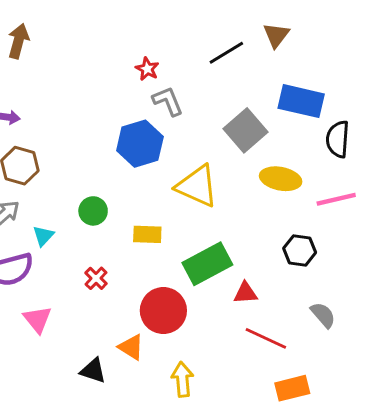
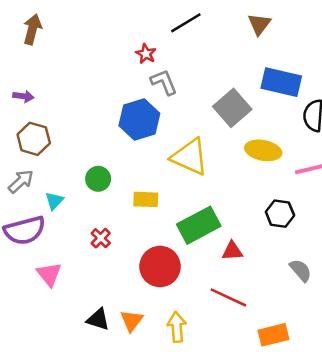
black line: (226, 53) -> (186, 23), moved
red line: (266, 338) -> (228, 297), moved
orange triangle: (131, 347) -> (132, 321), moved, turned 35

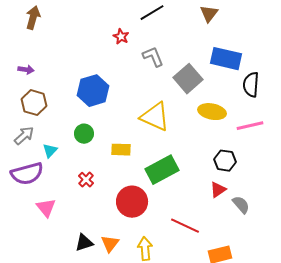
gray L-shape: (164, 82) -> (153, 57), moved
blue hexagon: (139, 119) -> (93, 91), moved
red triangle: (232, 251) -> (218, 190), moved, turned -30
black triangle: (98, 319) -> (84, 243), turned -36

